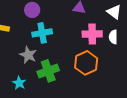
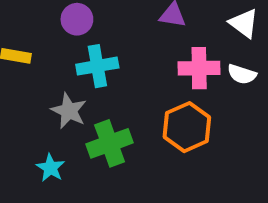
white semicircle: (113, 37) -> (242, 74), turned -72

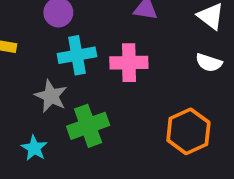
pink cross: (199, 68) -> (129, 63), moved
orange hexagon: (187, 127) -> (188, 131), moved

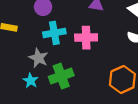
cyan star: (34, 148) -> (31, 81), moved

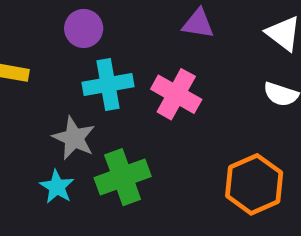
pink cross: (86, 38) -> (176, 94), turned 30

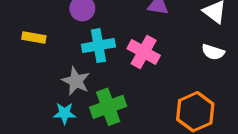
cyan star: (57, 187) -> (65, 113), turned -30

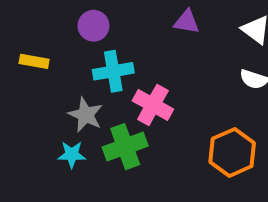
pink cross: (144, 52) -> (153, 105), moved

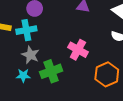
cyan cross: (113, 71) -> (26, 30), moved
pink cross: (153, 105) -> (78, 50), moved

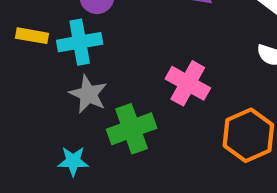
cyan star: (23, 75) -> (73, 161), moved

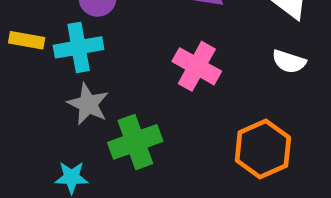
pink cross: (188, 83) -> (197, 66), moved

